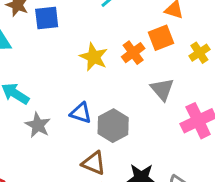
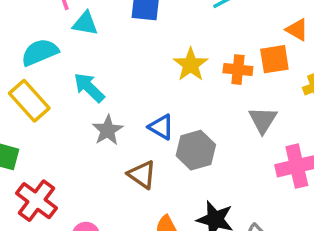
orange cross: (133, 53) -> (238, 70), turned 30
brown triangle: (94, 163) -> (142, 175), moved

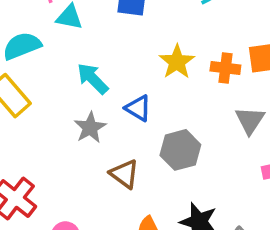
cyan arrow: (89, 88) -> (93, 79), moved
blue triangle: (161, 127) -> (138, 108), moved

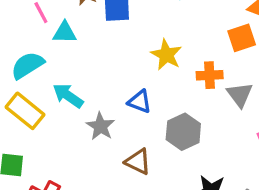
orange cross: (225, 68) -> (210, 75), moved
cyan arrow: (93, 79) -> (68, 96), moved

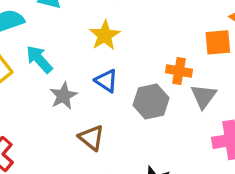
yellow star: (166, 55) -> (105, 35), moved
gray hexagon: (183, 132) -> (151, 102), moved

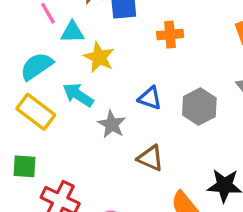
yellow star: (105, 35) -> (99, 57), moved
orange cross: (179, 71) -> (170, 35), moved

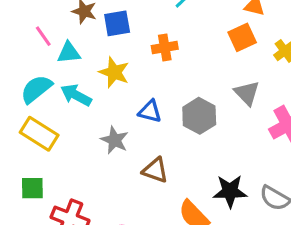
yellow star: (99, 57) -> (114, 72), moved
cyan arrow: (78, 95) -> (76, 95), moved

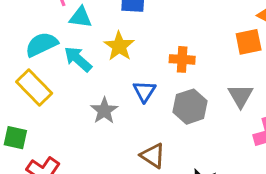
orange cross: (165, 47) -> (182, 59), moved
blue triangle: (150, 111) -> (144, 91), turned 35
brown triangle: (155, 170) -> (153, 156), moved

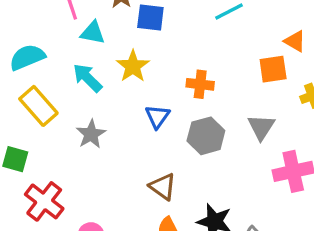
cyan semicircle: (42, 44) -> (27, 57), moved
gray star: (104, 111) -> (91, 134), moved

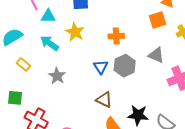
yellow rectangle: (38, 106) -> (23, 64), size x0.6
blue triangle: (157, 117) -> (101, 67), moved
gray triangle: (261, 127) -> (156, 55), turned -30

